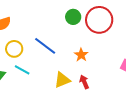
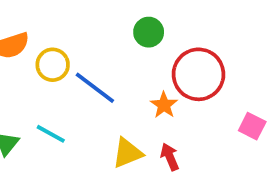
red circle: (99, 20) -> (199, 74), moved
yellow circle: (14, 49) -> (53, 65), moved

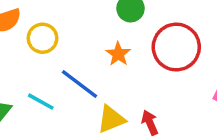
blue line: (95, 88) -> (79, 84), moved
orange star: (164, 105) -> (118, 54), moved

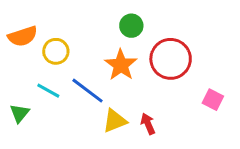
orange star: (118, 54) -> (121, 65), size x1.5
cyan line: (41, 102) -> (48, 91), moved

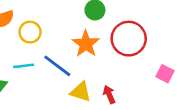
cyan line: (48, 91) -> (24, 66), turned -36
yellow triangle: (115, 121) -> (81, 92), turned 40

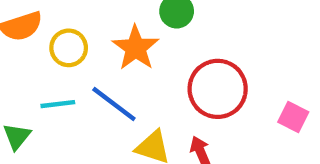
red circle: (129, 39) -> (218, 89), moved
orange star: (86, 44) -> (136, 48), moved

